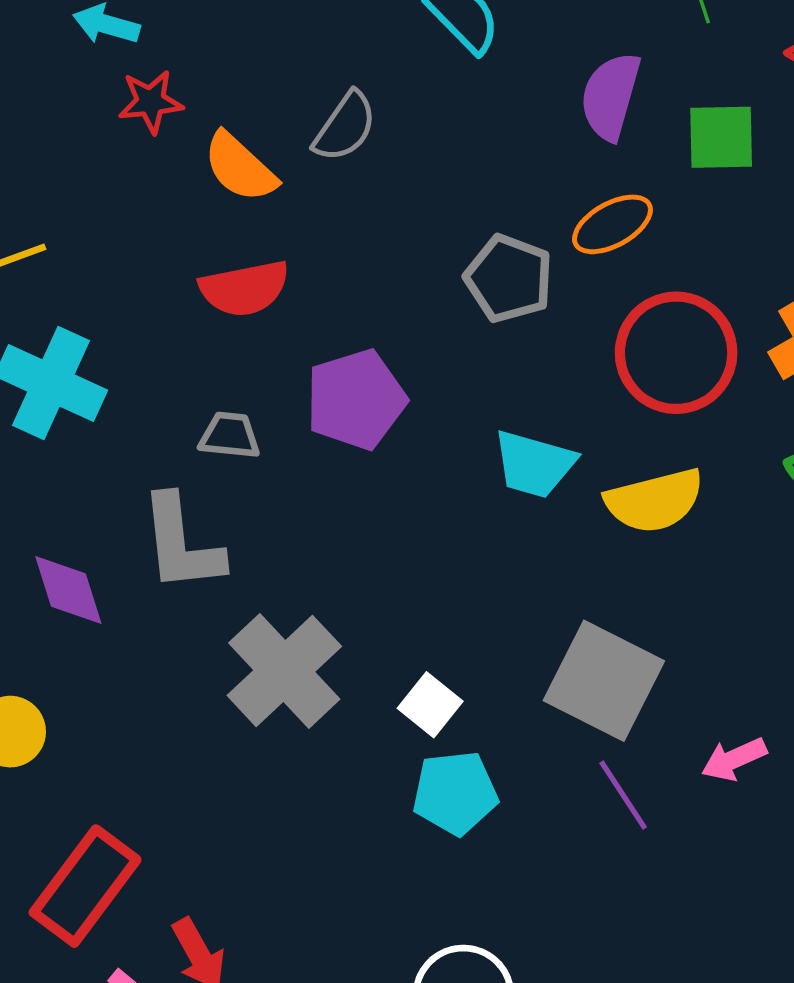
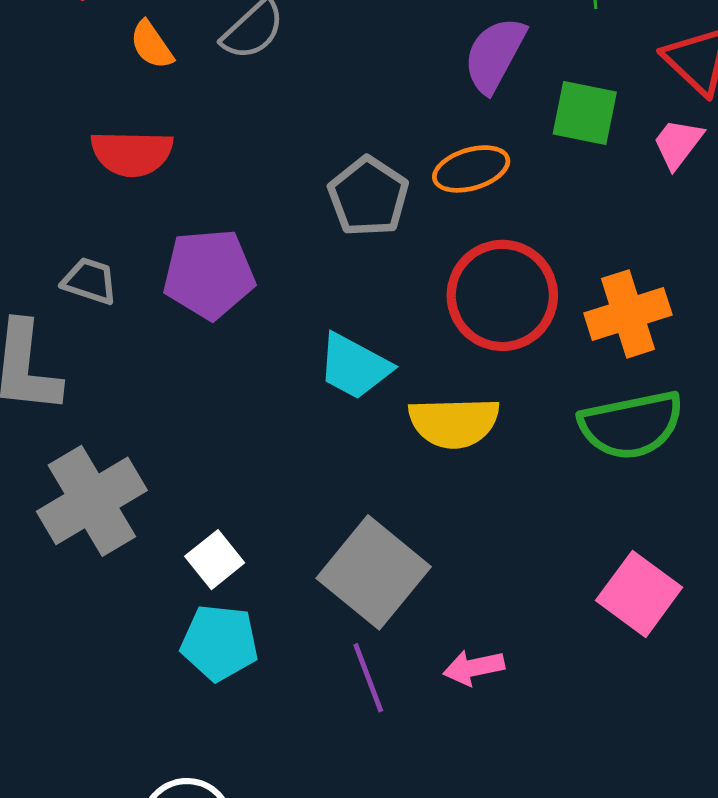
orange semicircle: (240, 167) -> (152, 45), size x0.7

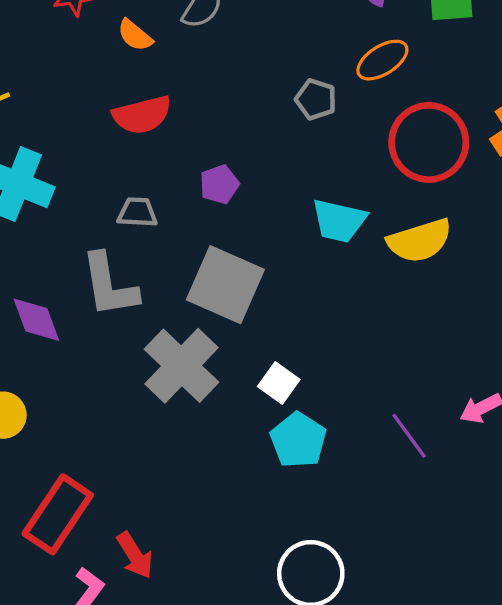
gray pentagon: (368, 197) -> (316, 99), size x0.7
purple pentagon: (209, 274) -> (219, 184), size x0.6
gray square: (374, 572) -> (225, 285), moved
cyan pentagon: (219, 643) -> (298, 440), turned -30

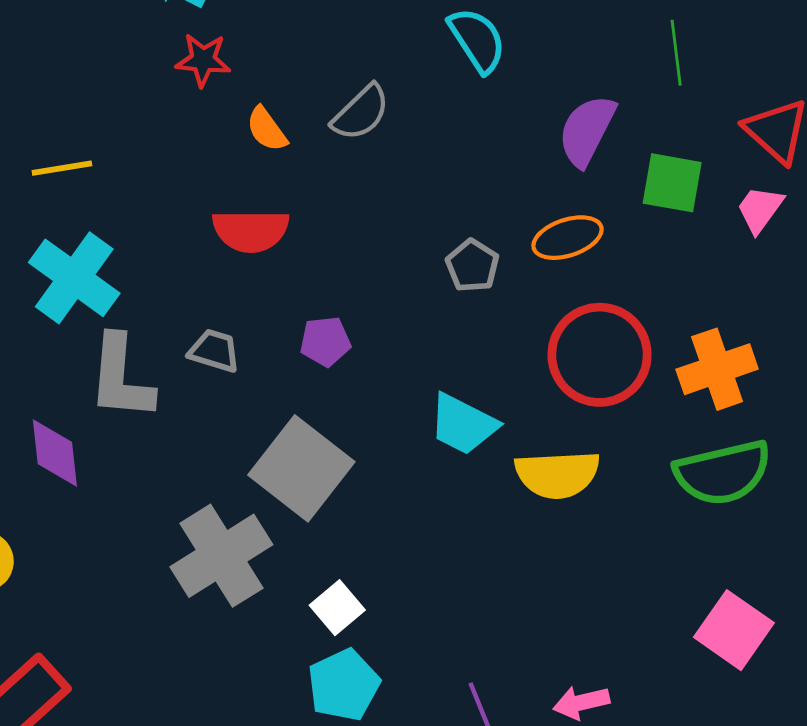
gray L-shape: (109, 285) -> (121, 378), moved

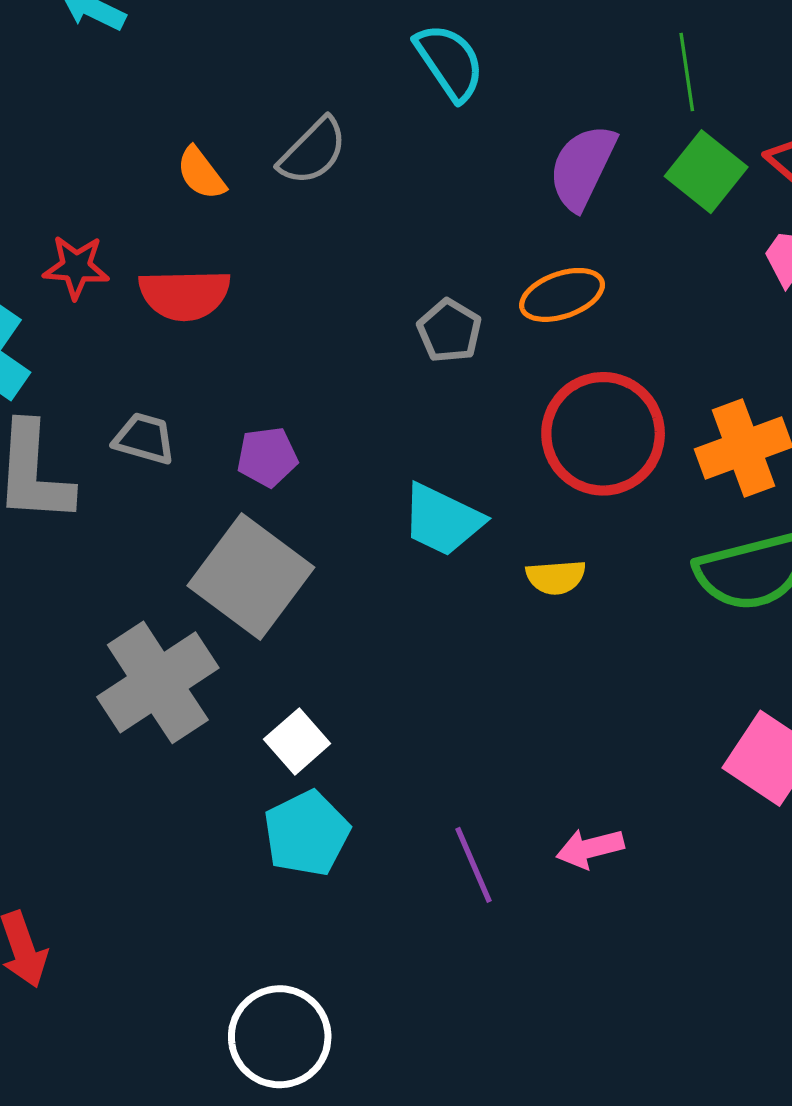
red star: (203, 60) -> (76, 267), moved
green square: (672, 183) -> (706, 172), moved, turned 30
purple pentagon: (325, 341) -> (267, 457), moved
yellow semicircle: (557, 474) -> (556, 577), size x0.6

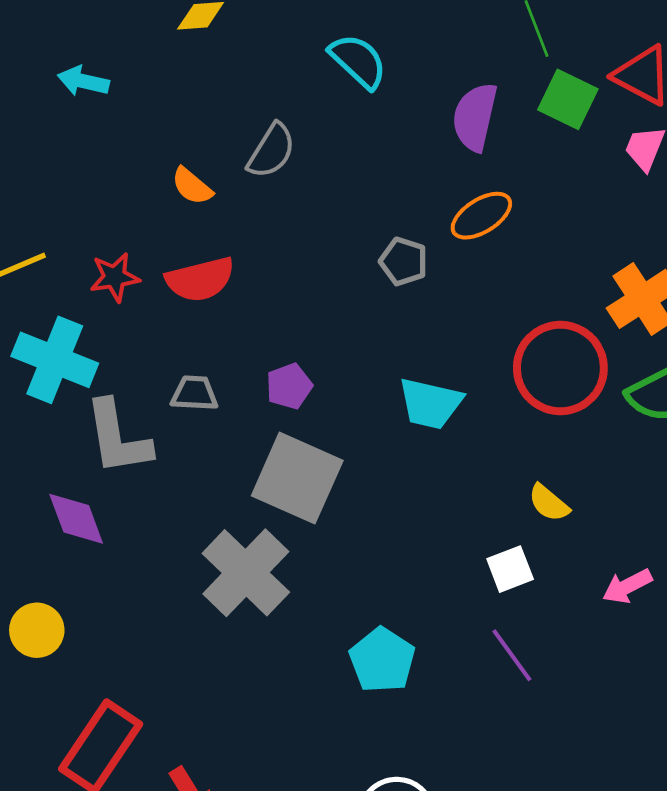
red circle: (603, 434) -> (560, 368), moved
yellow semicircle: (556, 577) -> (549, 503), moved, turned 57
white square: (297, 741) -> (510, 569), moved, turned 33
pink arrow: (590, 848) -> (627, 586), moved

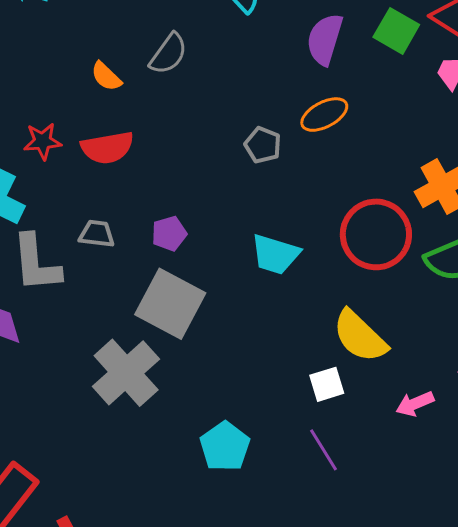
yellow semicircle: (549, 503) -> (360, 336), size x1.8

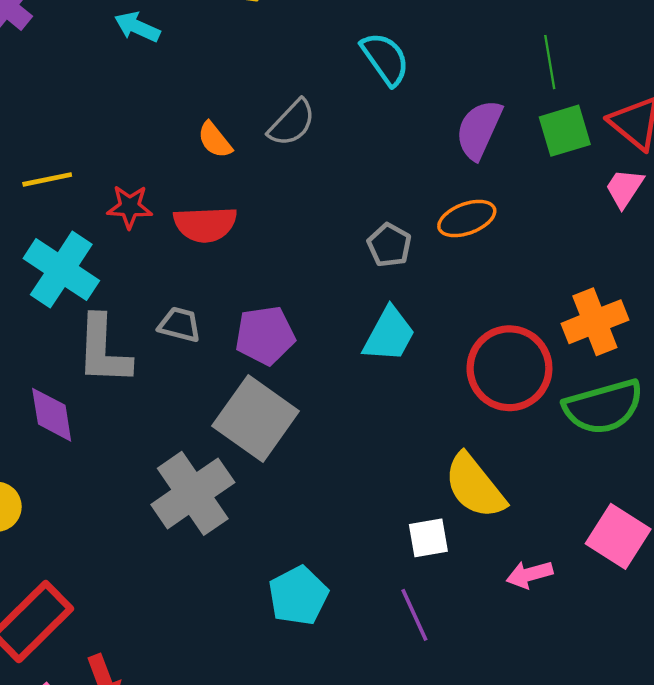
green square: (396, 31) -> (565, 131), turned 36
purple pentagon: (169, 234) -> (265, 335), size x1.4
cyan trapezoid: (275, 254) -> (389, 335), moved, turned -86

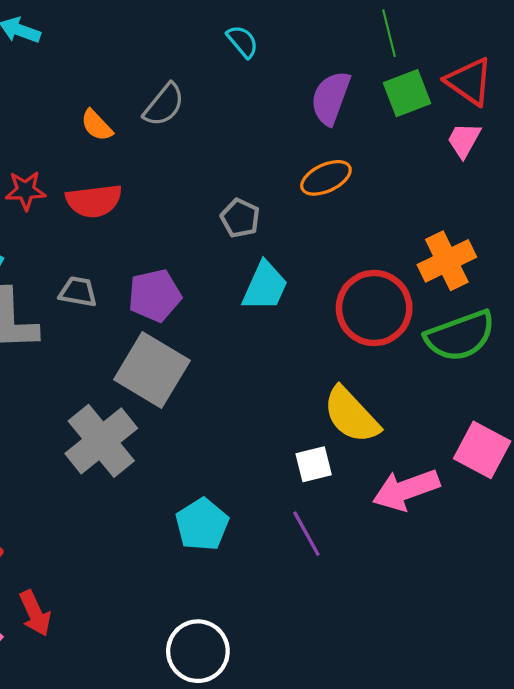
cyan semicircle: (385, 59) -> (243, 41), size x0.7
gray pentagon: (389, 245) -> (240, 218), moved
pink arrow: (529, 574) -> (406, 490), size x1.6

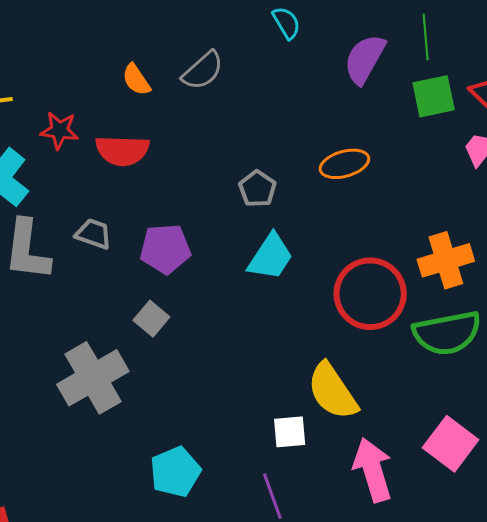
purple semicircle: (331, 98) -> (365, 59), moved
gray square: (152, 370) -> (151, 319), size x0.5
pink arrow: (406, 490) -> (373, 470), turned 84

